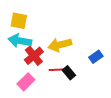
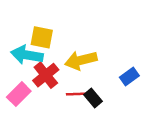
yellow square: (19, 21) -> (42, 37), moved
pink rectangle: (26, 82) -> (19, 94), moved

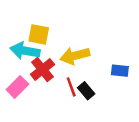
blue rectangle: (129, 76) -> (120, 71), turned 42
red line: (77, 94) -> (71, 87), turned 72

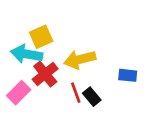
yellow square: (39, 34) -> (41, 37), turned -35

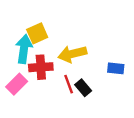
cyan arrow: (27, 54) -> (24, 49), turned 88
red cross: (45, 74) -> (41, 67), turned 35

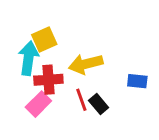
pink rectangle: (17, 84) -> (38, 104), moved

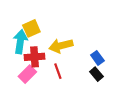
blue rectangle: (137, 81) -> (97, 58), turned 48
black rectangle: (99, 104) -> (96, 74), moved

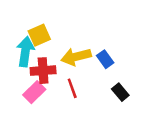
blue rectangle: (97, 58) -> (105, 59), moved

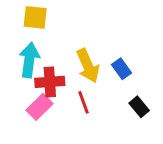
yellow square: (39, 35) -> (35, 17), moved, turned 30
yellow arrow: (76, 57) -> (88, 66), turned -100

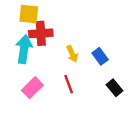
yellow arrow: (88, 66) -> (72, 54), size x0.6
red cross: (50, 82) -> (41, 33), moved

